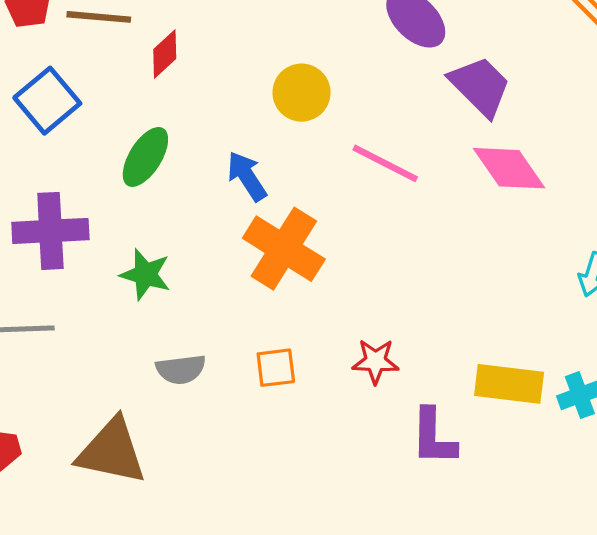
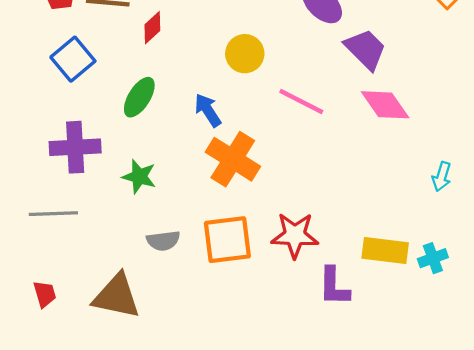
red star: (376, 361) -> (295, 235), size x1.5
orange square: (276, 368) -> (227, 240), size x1.8

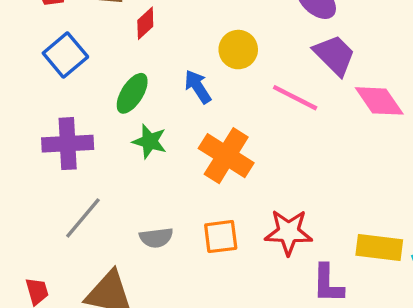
purple trapezoid: (365, 49) -> (334, 55), moved
blue arrow: (208, 110) -> (198, 87), moved
green star: (139, 177) -> (150, 141), moved
gray line: (53, 214) -> (83, 218), moved, turned -48
orange square: (227, 240) -> (221, 237), size x0.7

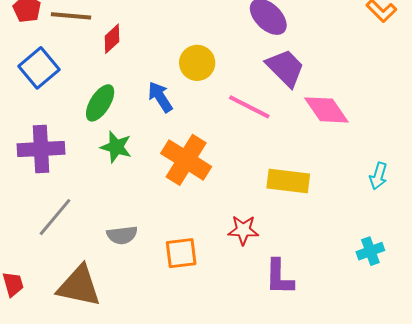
red star: (289, 232) -> (243, 230), size x0.7
orange square: (221, 237) -> (181, 253), moved
yellow rectangle: (379, 247) -> (288, 181), moved

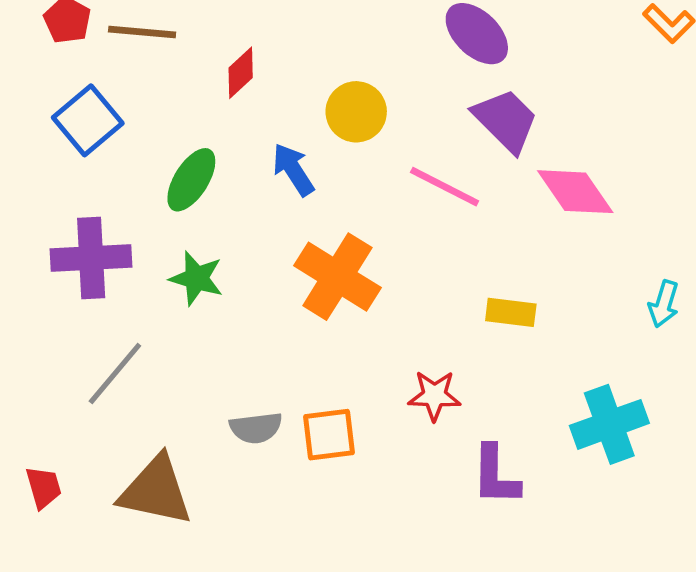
red diamond: (112, 39) -> (241, 73), moved
green star: (116, 147) -> (196, 278), moved
yellow rectangle: (288, 181) -> (511, 312), size x0.7
gray semicircle: (122, 235) -> (256, 428), moved
cyan cross: (370, 251) -> (609, 424), moved, size x1.6

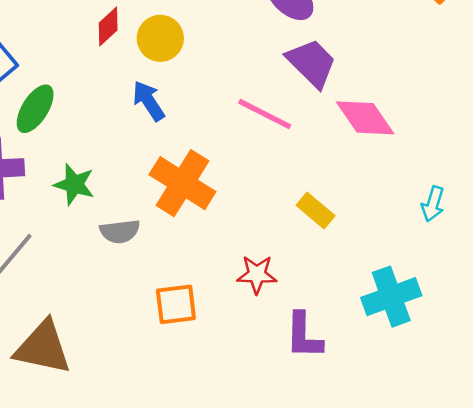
yellow circle: (356, 112) -> (160, 38), moved
green ellipse: (191, 180) -> (35, 109), moved
yellow rectangle: (511, 312) -> (316, 210), turned 33
gray semicircle: (256, 428) -> (120, 231), moved

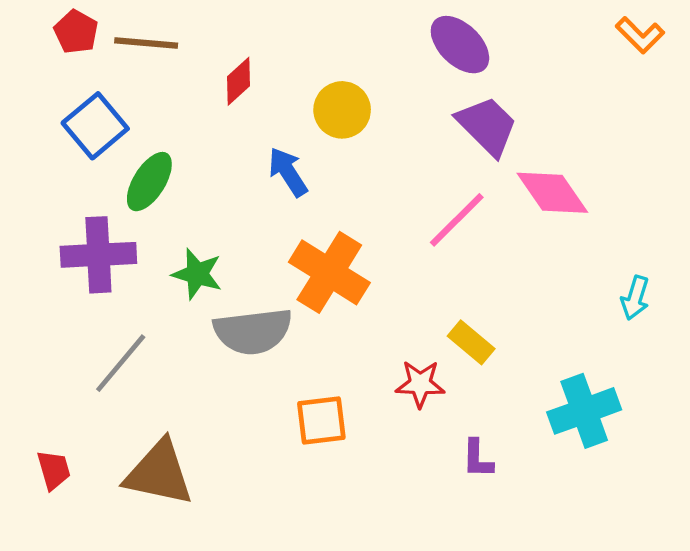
yellow circle: (160, 38) -> (342, 110), moved
pink line: (265, 114) -> (457, 220), moved, turned -72
yellow rectangle: (316, 210) -> (471, 342), moved
gray semicircle: (120, 231) -> (253, 331), size x1.6
purple L-shape: (304, 336) -> (477, 459), size x0.7

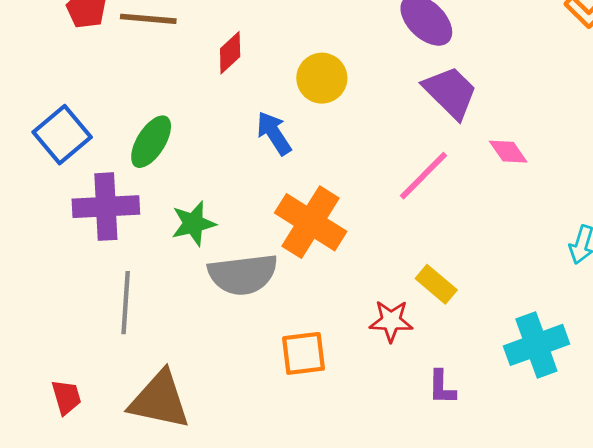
blue square: (95, 126) -> (62, 135), moved
pink diamond: (552, 193) -> (508, 152), size x0.6
green star: (197, 274) -> (193, 224), turned -30
gray line: (121, 363) -> (126, 303), turned -36

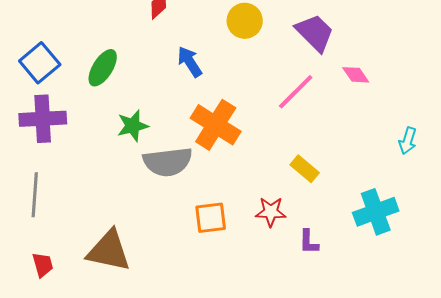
yellow circle: (322, 78) -> (245, 21), moved
purple cross: (106, 207) -> (43, 119), moved
gray line: (126, 303) -> (35, 195), moved
red star: (391, 321) -> (271, 212), moved
red trapezoid: (66, 397) -> (43, 265), moved

